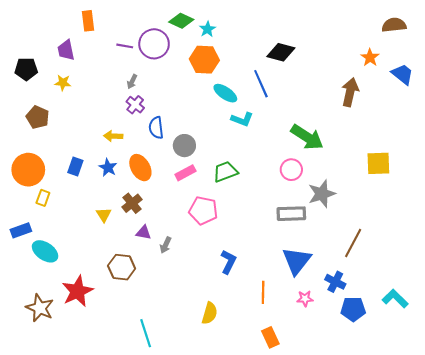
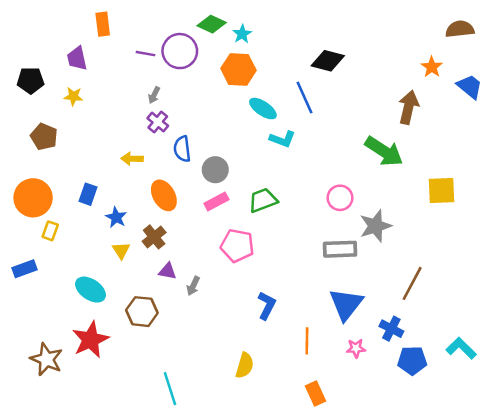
green arrow: (307, 137) -> (384, 151), moved
blue star: (108, 168) -> (116, 217), moved
cyan ellipse: (45, 251) -> (91, 290), moved

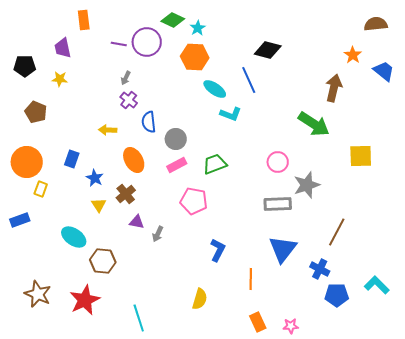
brown hexagon: (142, 312) -> (103, 261), moved
red star: (91, 340) -> (85, 300), moved
pink star: (356, 348) -> (291, 326), moved

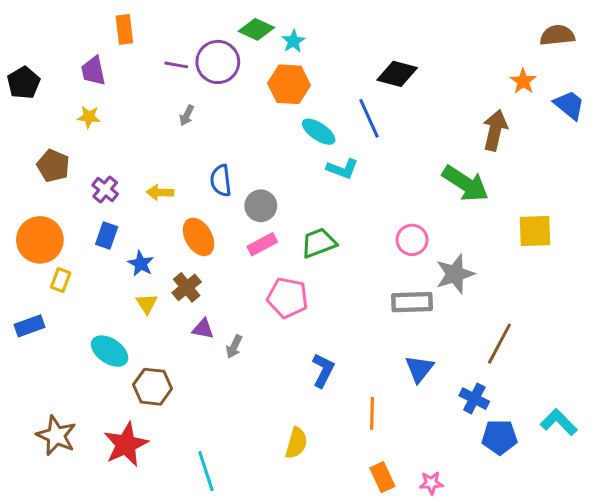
black pentagon: (25, 66) -> (24, 83), moved, turned -30
purple cross: (129, 100) -> (105, 189), moved
blue triangle: (283, 249) -> (419, 369), size x0.7

